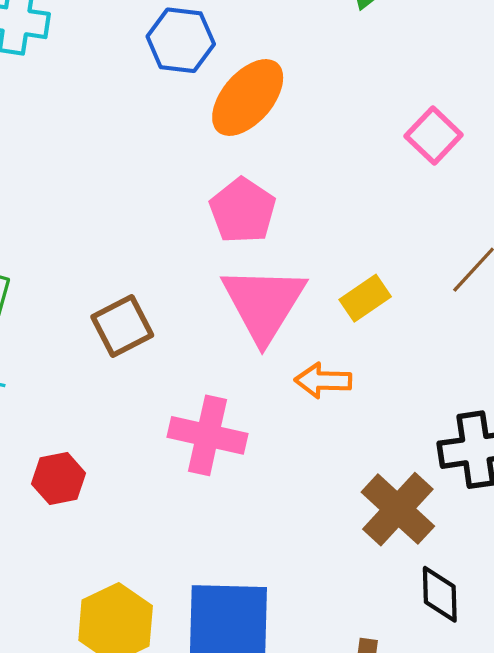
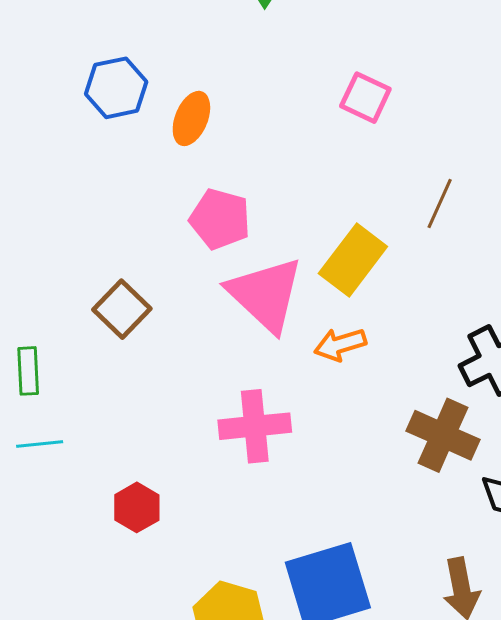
orange ellipse: (248, 98) -> (191, 118), size x0.7
yellow rectangle: (365, 298) -> (353, 260), size x1.5
brown square: (122, 326) -> (122, 309), moved

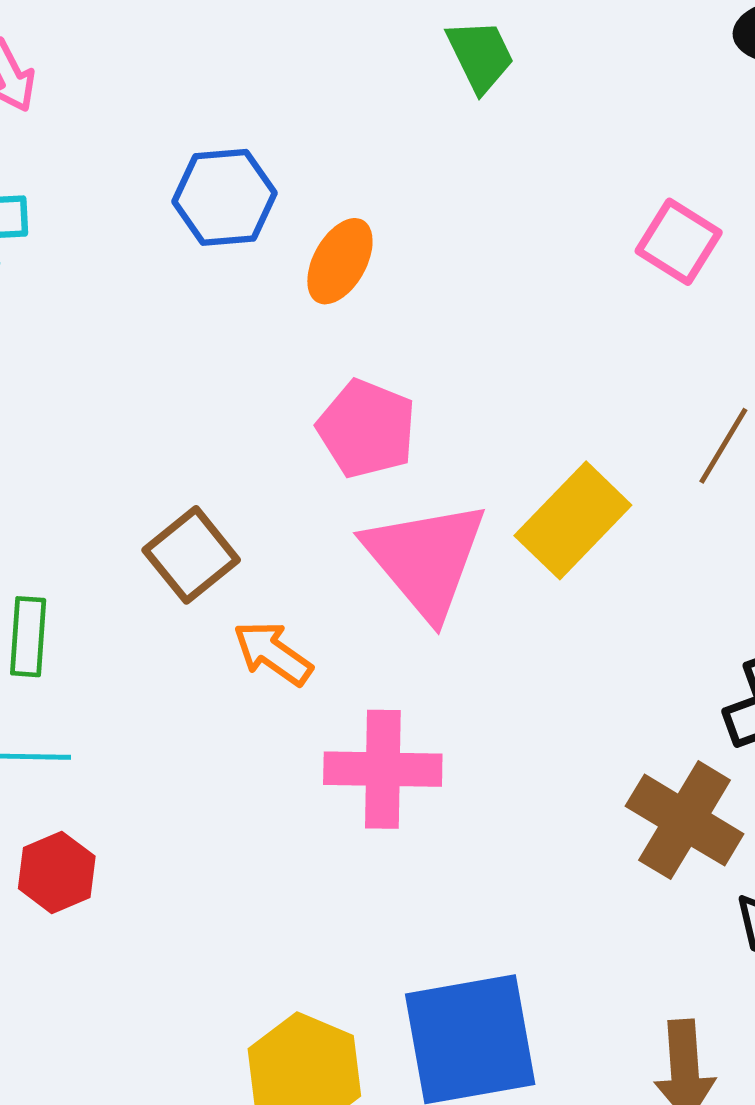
pink square: (365, 98) -> (679, 242), moved
orange arrow: (340, 344) -> (273, 653), moved, turned 45
red hexagon: (137, 507) -> (57, 872), moved

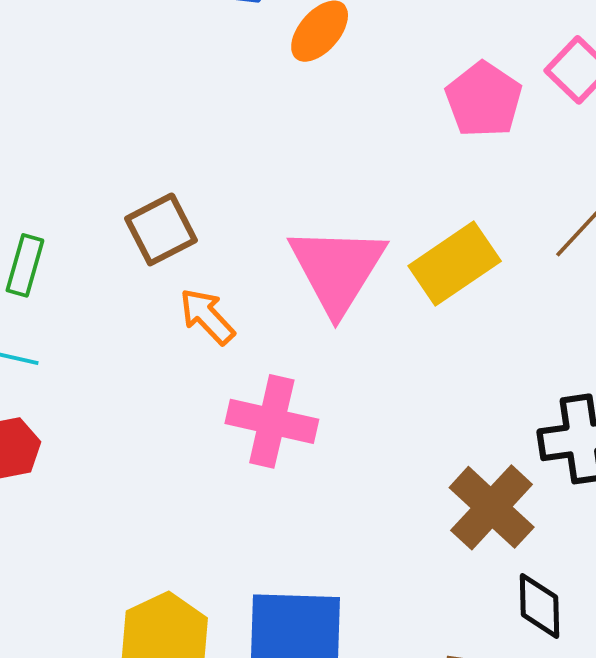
pink pentagon: (367, 429) -> (484, 100), moved

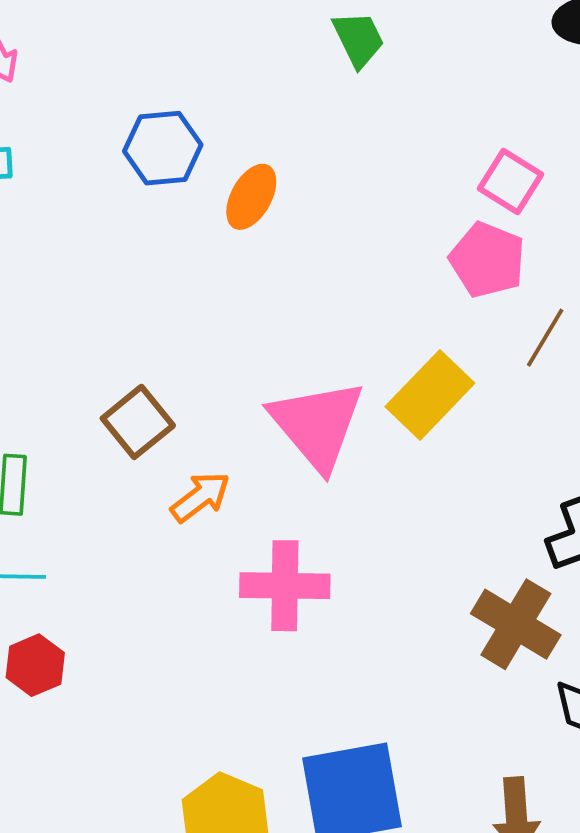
pink pentagon: (484, 100) -> (487, 260), moved
orange arrow: (207, 316) -> (200, 497), turned 108

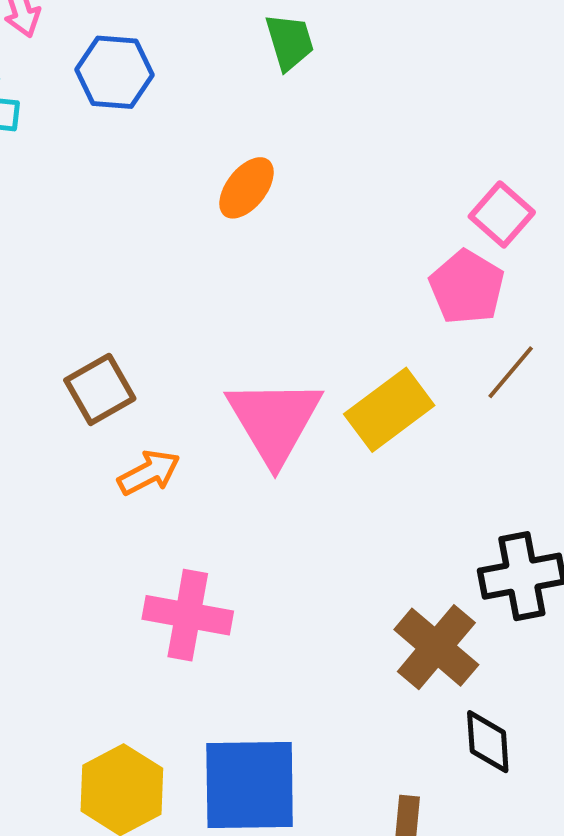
green trapezoid: (358, 39) -> (290, 42), moved
blue hexagon: (163, 148) -> (115, 72), moved
pink cross: (285, 586) -> (188, 615), moved

